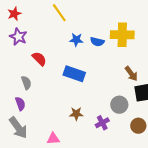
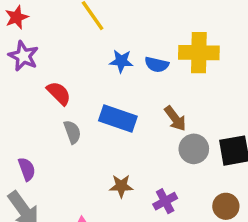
brown arrow: (131, 74) -> (175, 119), moved
gray semicircle: (26, 83) -> (72, 132), moved
gray circle: (119, 105) -> (194, 149), moved

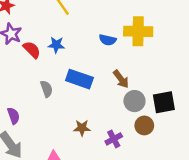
blue star: (121, 61) -> (56, 45), moved
red semicircle: (59, 93) -> (32, 50), moved
brown circle: (226, 206) -> (144, 125), moved

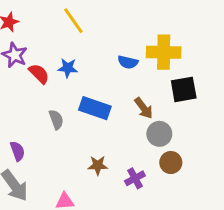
black square: (164, 102) -> (184, 89), moved

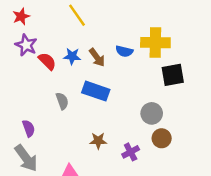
brown arrow: (144, 108) -> (97, 57), moved

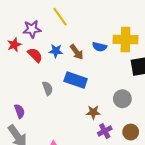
red star: (21, 16) -> (14, 45), moved
purple star: (26, 45) -> (32, 29), moved, turned -30
brown circle: (162, 138) -> (131, 132), moved
brown star: (98, 141) -> (93, 112), moved

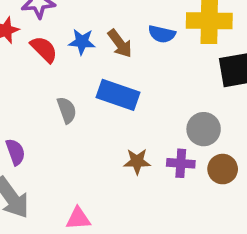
brown star: (93, 112) -> (137, 161), moved
purple cross: (105, 131) -> (181, 163), moved, turned 32
brown circle: (131, 132) -> (223, 169), moved

